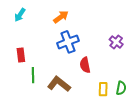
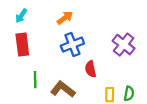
purple cross: (116, 42) -> (124, 45), size x1.5
red rectangle: (21, 55) -> (22, 45), moved, size x1.5

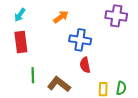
blue cross: (72, 45) -> (80, 40), moved, turned 30
purple cross: (124, 45) -> (116, 16), moved, turned -30

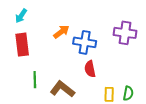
purple cross: (116, 16) -> (125, 33), moved
orange arrow: (61, 17) -> (61, 32), moved

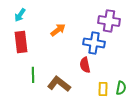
purple cross: (125, 33) -> (109, 21), moved
blue cross: (85, 42) -> (94, 43), moved

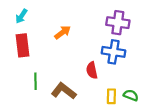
blue cross: (94, 43) -> (114, 52), moved
green semicircle: (121, 88) -> (131, 95), turned -80

